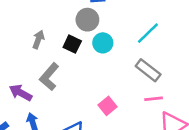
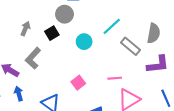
cyan circle: (103, 43) -> (84, 42), moved
black square: (72, 44) -> (52, 33), turned 32
gray rectangle: (148, 70) -> (130, 46), moved

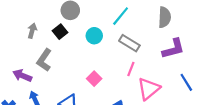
gray rectangle: (130, 46) -> (129, 43), moved
pink line: (115, 78) -> (131, 69), turned -56

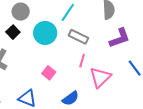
cyan circle: (94, 36) -> (45, 33), size x1.5

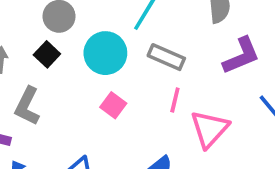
pink square: (49, 73) -> (113, 105), moved

